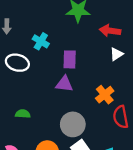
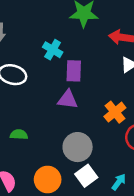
cyan cross: (41, 41) -> (53, 50), moved

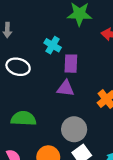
green semicircle: (19, 135) -> (23, 118), size x1.6

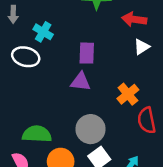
cyan cross: (53, 45) -> (43, 32), moved
green semicircle: (23, 118) -> (37, 134), moved

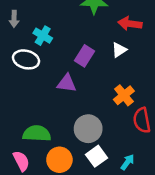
white triangle: (142, 47) -> (119, 50), moved
purple rectangle: (87, 53) -> (85, 56), turned 30
purple triangle: (81, 82) -> (67, 83), moved

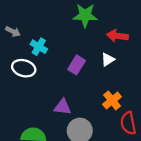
gray arrow: (14, 19) -> (13, 32), turned -64
purple triangle: (67, 83) -> (63, 107), moved

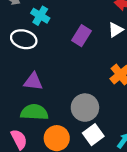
purple triangle: (63, 107) -> (33, 82), moved

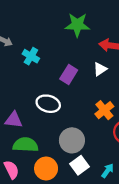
white ellipse: (24, 39) -> (48, 104), moved
purple triangle: (33, 82) -> (14, 120), moved

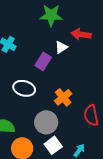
white triangle: (100, 69) -> (61, 47), moved
orange cross: (104, 110) -> (63, 97), moved

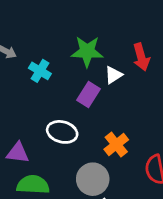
green star: (51, 15) -> (87, 51), moved
red arrow: (81, 34) -> (141, 57), turned -114

